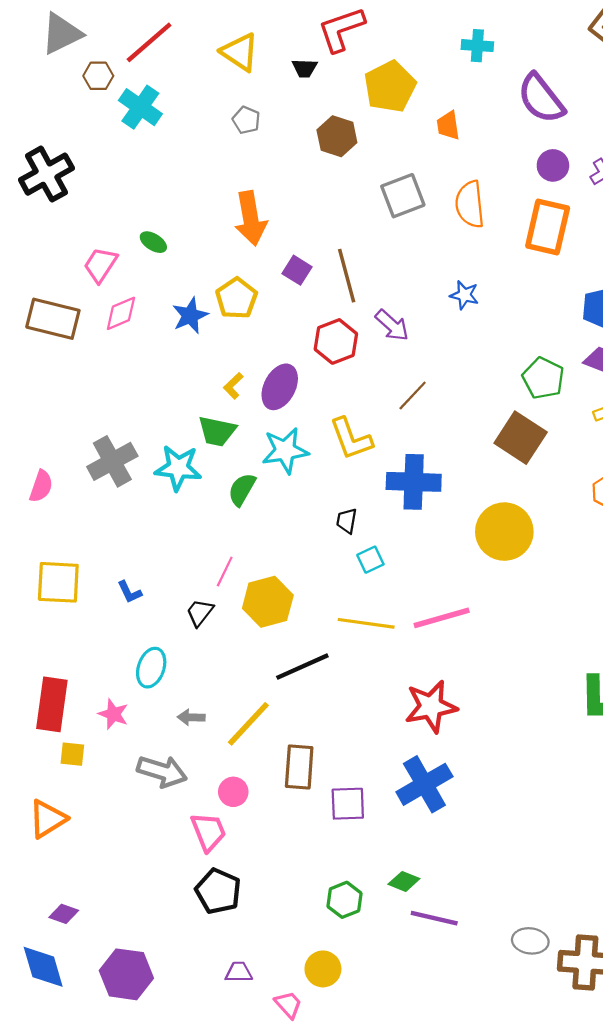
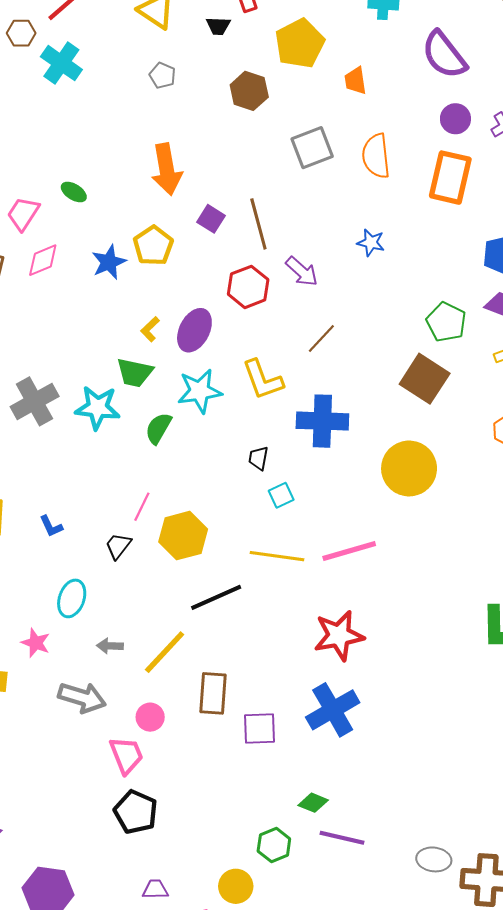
green hexagon: (345, 900) -> (274, 845), moved

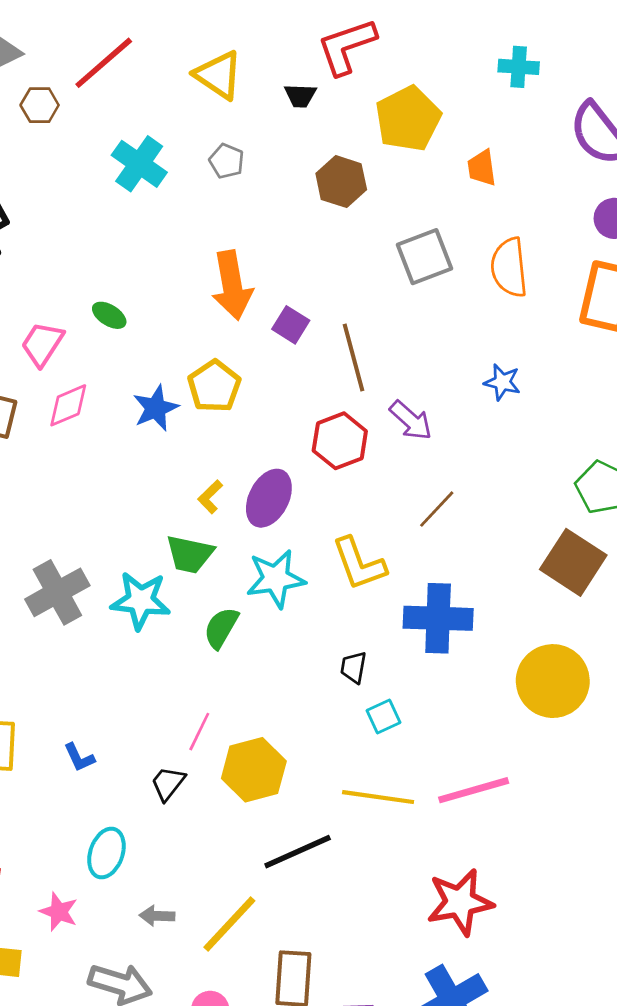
cyan cross: (61, 63) -> (139, 164), moved
purple square: (211, 219) -> (291, 325), moved

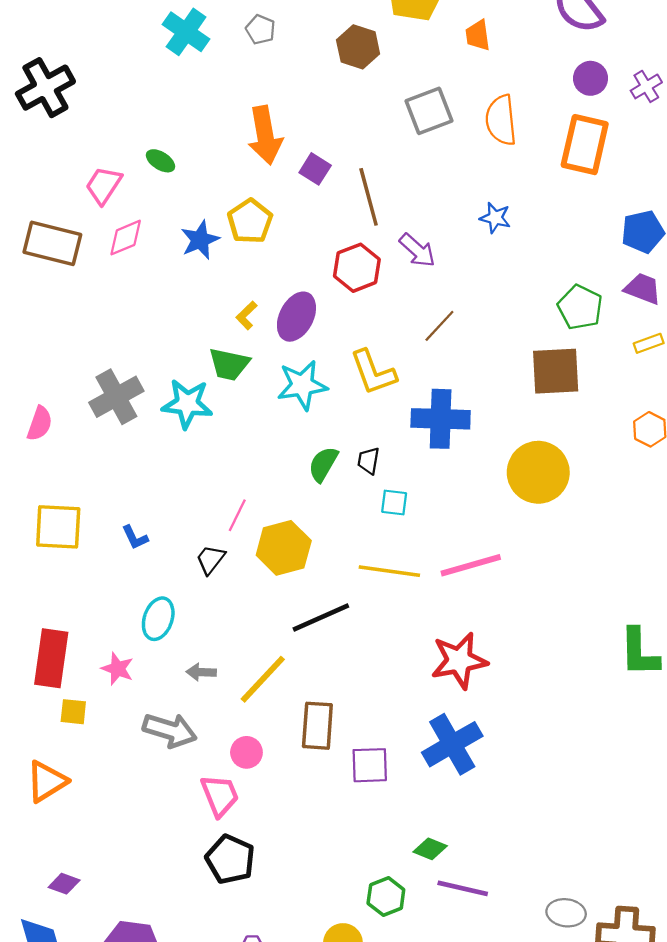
brown square: (573, 562) -> (556, 371), turned -36
green semicircle: (221, 628) -> (323, 464), moved
cyan square: (384, 717) -> (394, 503), turned 32

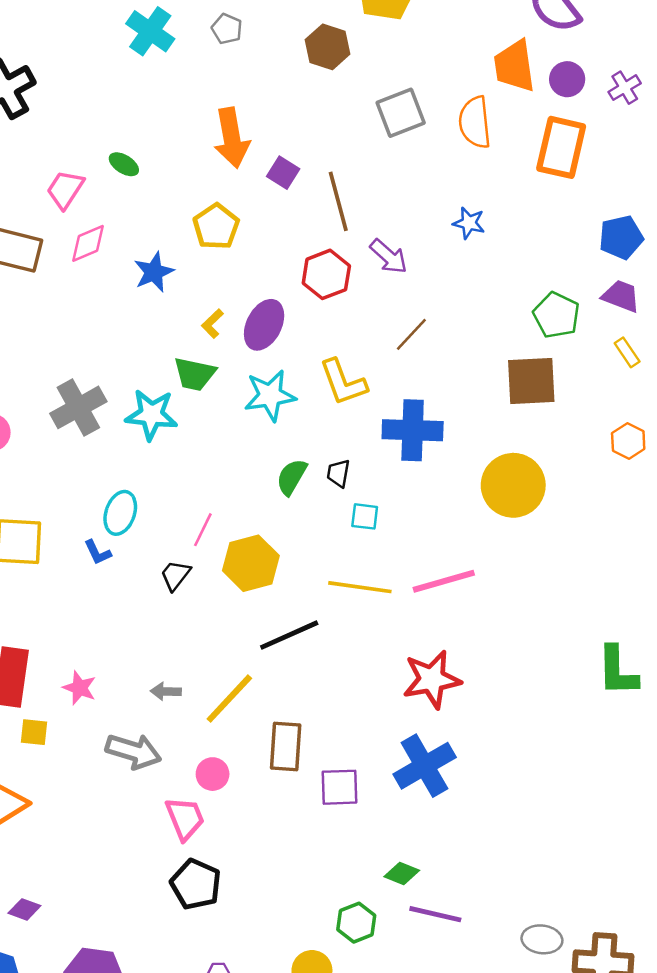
orange trapezoid: (478, 35) -> (514, 66), moved, size x1.6
blue star: (200, 240) -> (154, 272), moved
yellow rectangle: (649, 343) -> (627, 352), turned 76
cyan ellipse: (158, 619) -> (120, 513), moved

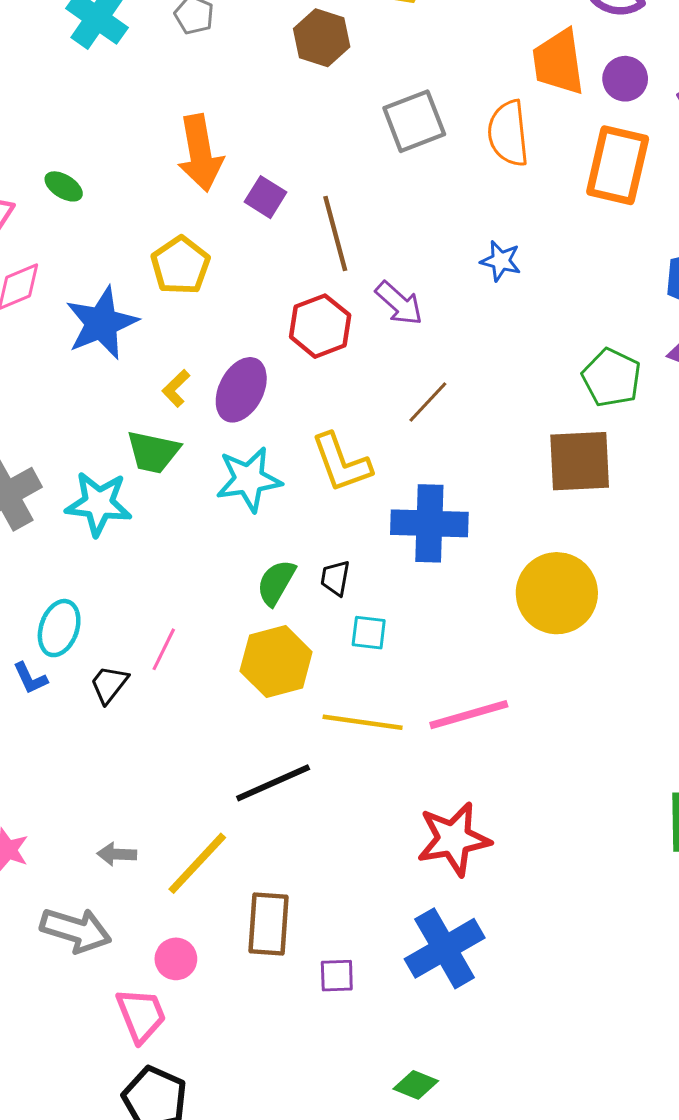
blue star: (154, 272) -> (102, 323), size x1.4
yellow hexagon: (251, 563) -> (276, 661), moved
black trapezoid: (175, 575) -> (109, 684), moved
purple square: (340, 787) -> (337, 976), size x0.7

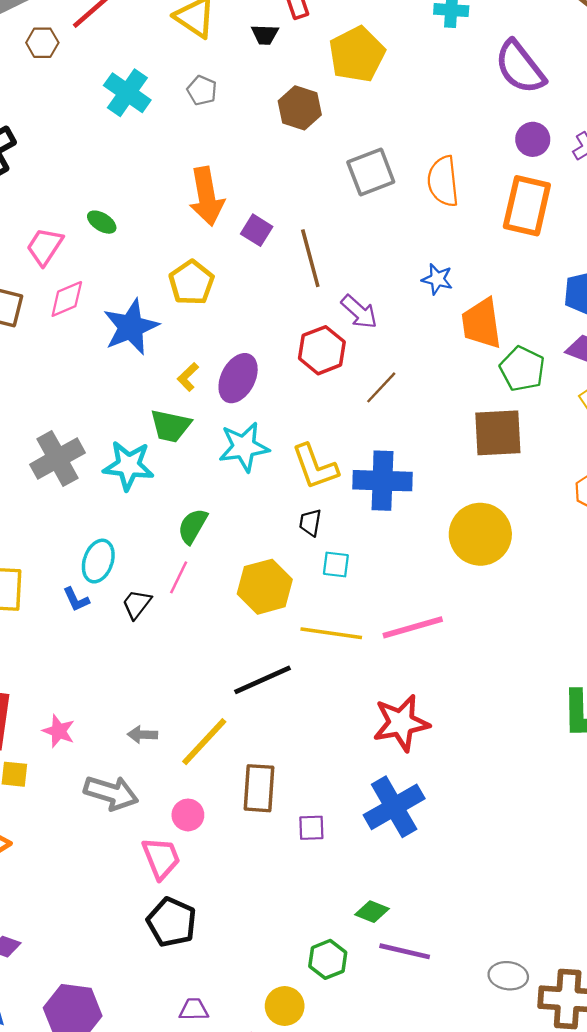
orange trapezoid: (558, 62) -> (481, 323), moved
red hexagon: (320, 326) -> (322, 350), moved
yellow L-shape: (341, 463) -> (315, 467), moved
green semicircle: (276, 583) -> (193, 526), moved

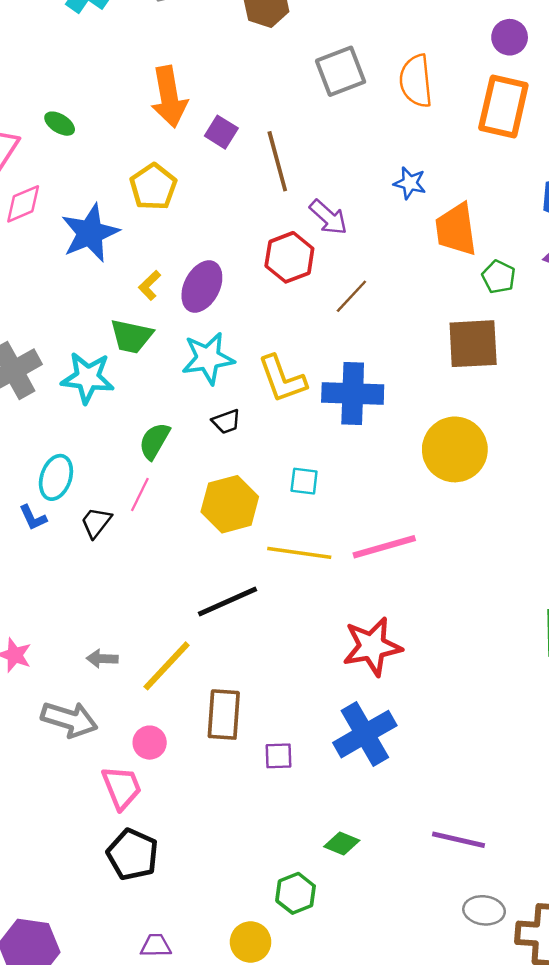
green pentagon: (522, 369) -> (499, 277), size x0.7
black trapezoid: (310, 523) -> (226, 421), moved, turned -120
purple line: (405, 951) -> (458, 840), moved

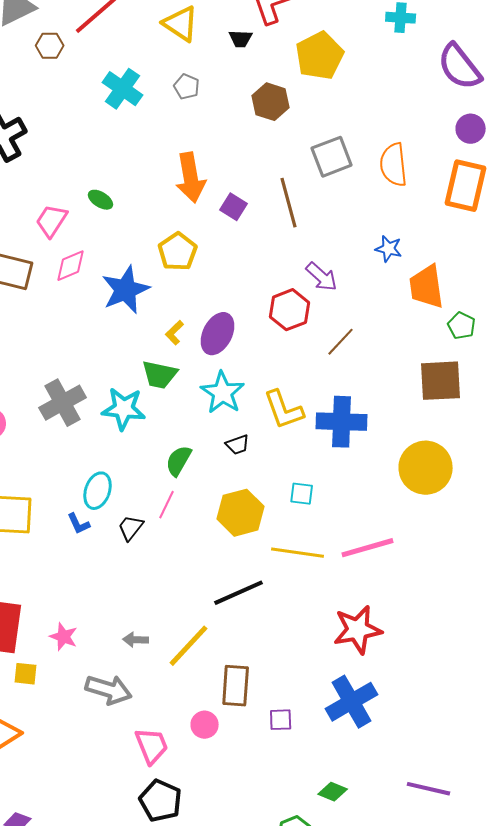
brown line: (277, 161) -> (289, 203), moved
cyan star: (208, 358) -> (223, 393), turned -30
pink circle: (150, 743) -> (205, 725), moved

